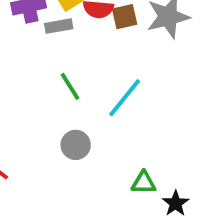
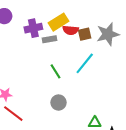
cyan line: (125, 98) -> (85, 63), moved

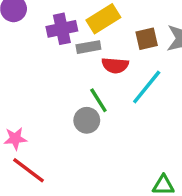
red semicircle: (71, 30) -> (115, 65), moved
gray circle: (59, 103) -> (87, 120), moved

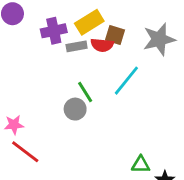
brown square: (147, 39) -> (115, 35), moved, turned 30
red semicircle: (115, 65) -> (102, 45), moved

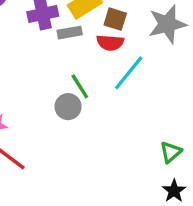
red semicircle: (102, 45) -> (110, 43), moved
green triangle: (141, 165) -> (171, 152), moved, turned -42

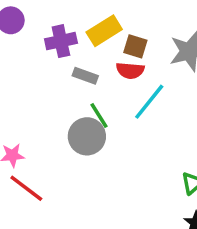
gray rectangle: (70, 33) -> (85, 76), moved, turned 30
gray circle: (68, 107) -> (87, 136), size x1.4

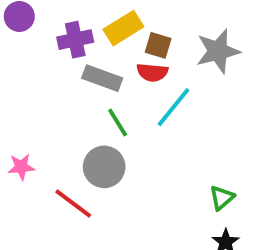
gray rectangle: (85, 76) -> (102, 78), size x1.4
gray circle: (87, 136) -> (104, 167), moved
red line: (26, 188) -> (73, 204), moved

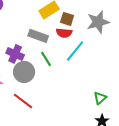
purple cross: (75, 40) -> (15, 54), moved, turned 36
gray circle: (104, 167) -> (24, 72), moved

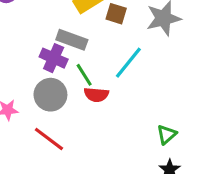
red semicircle: (64, 33) -> (96, 95), moved
purple cross: (15, 54) -> (54, 58), moved

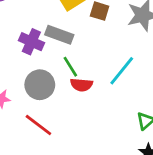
purple cross: (54, 58) -> (31, 42), moved
cyan line: (128, 63) -> (122, 71), moved

